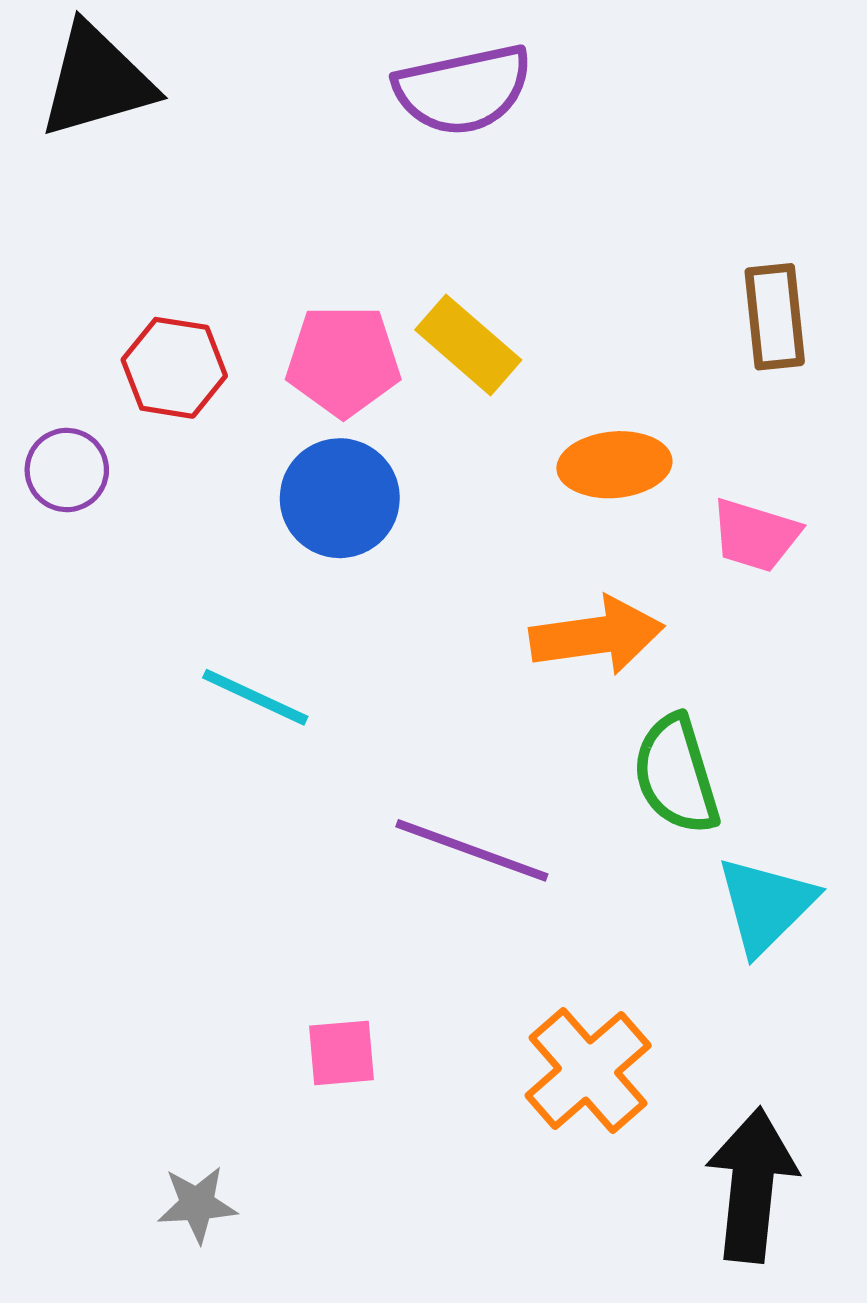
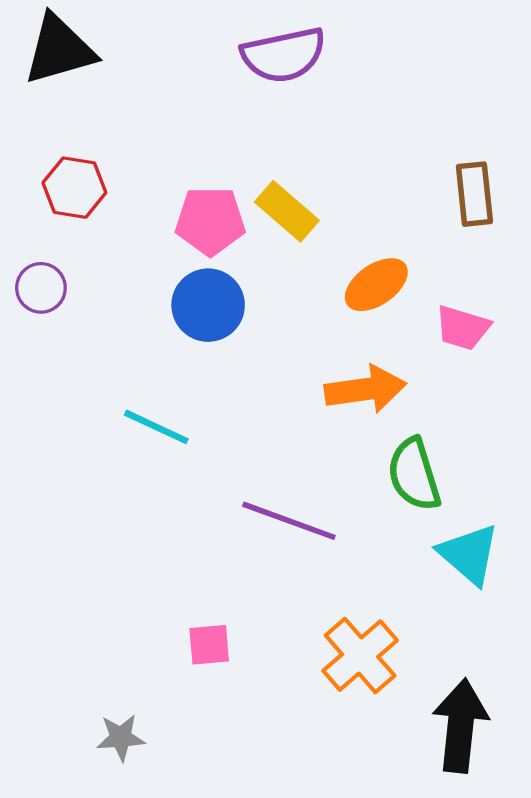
red hexagon: (174, 368) -> (74, 188), moved
orange ellipse: (614, 465) -> (376, 285), turned -30
cyan triangle: (766, 905) -> (469, 554), turned -34

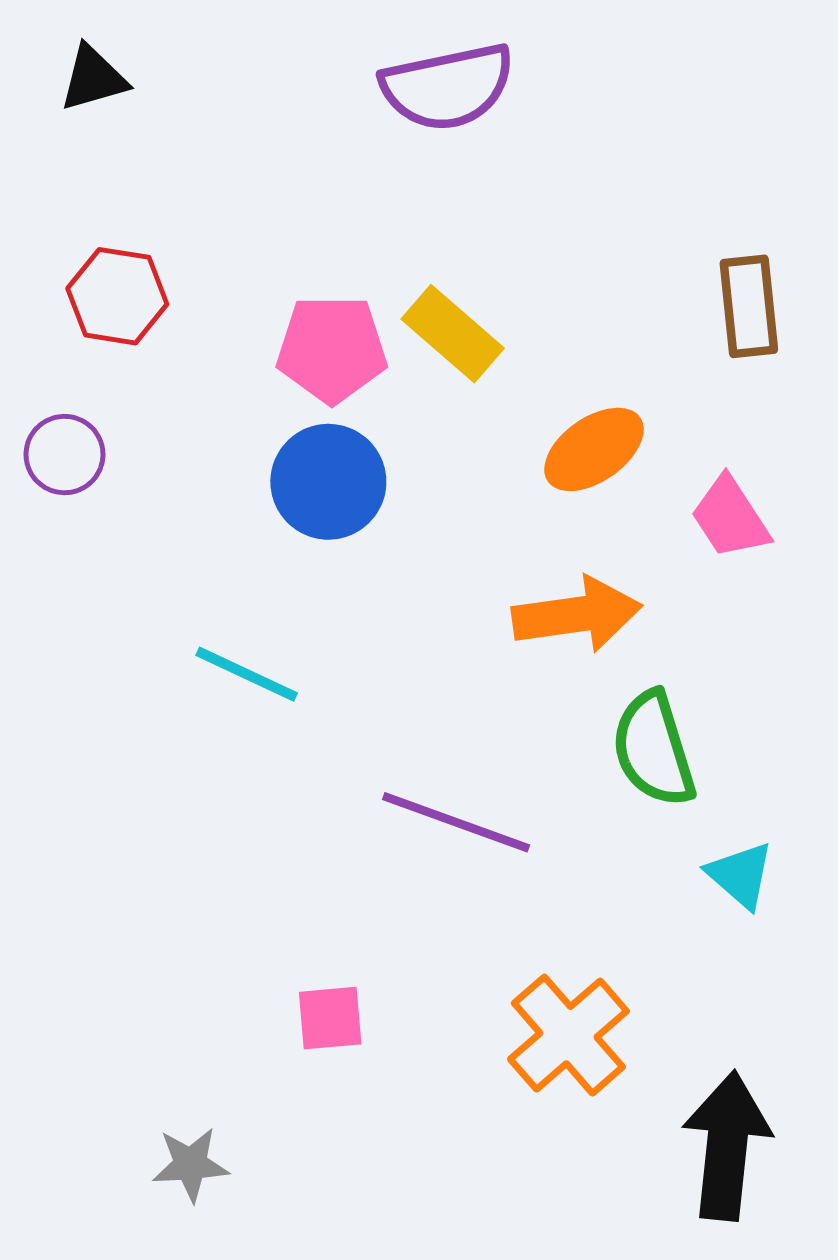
black triangle: (59, 50) -> (93, 78), size x0.6
pink trapezoid: (463, 328) -> (730, 518), turned 40
cyan triangle: (469, 554) -> (740, 875), size x0.7

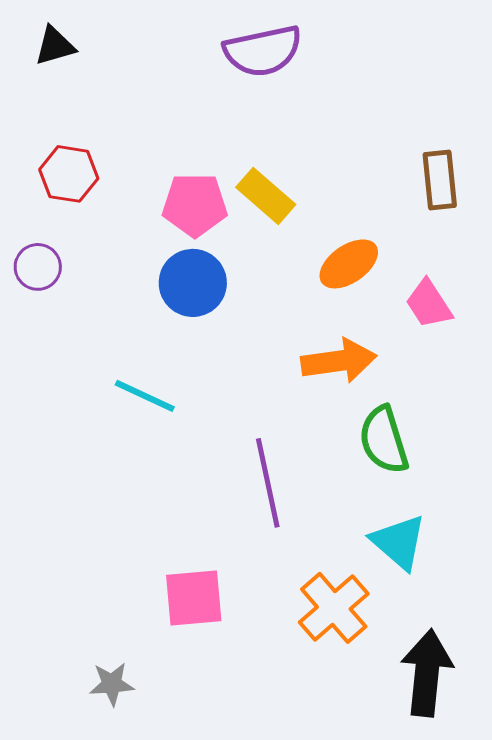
purple line: (456, 822) -> (268, 483), turned 58
cyan triangle: (740, 875) -> (399, 542), moved, size x1.4
pink square: (330, 1018) -> (194, 598), size x1.5

